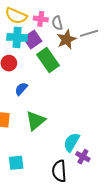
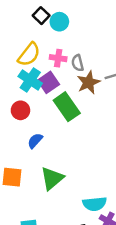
yellow semicircle: (16, 16) -> (29, 54), turned -75
cyan cross: (17, 37) -> (30, 80), turned 30
cyan semicircle: (72, 142) -> (95, 204), turned -126

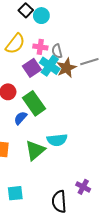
cyan cross: (30, 80) -> (50, 66), moved
green rectangle: (67, 107) -> (34, 103), moved
cyan semicircle: (95, 204) -> (57, 140), moved

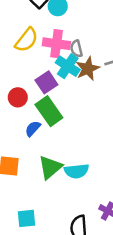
pink cross: (40, 47) -> (56, 44), size x1.5
purple square: (32, 68) -> (46, 82), moved
cyan semicircle: (57, 140) -> (76, 171), moved

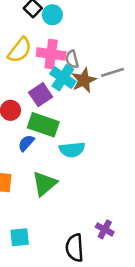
green rectangle: (49, 111) -> (43, 125), turned -36
cyan semicircle: (76, 171) -> (72, 150), moved

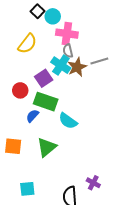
pink cross: (51, 54) -> (67, 34), moved
cyan semicircle: (72, 150) -> (68, 121), turned 42

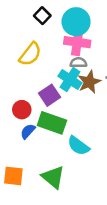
cyan circle: (53, 16) -> (76, 22), moved, size x1.5
gray semicircle: (68, 51) -> (78, 63), turned 104
blue semicircle: (32, 116) -> (28, 131), moved
green triangle: (47, 147) -> (53, 177), turned -40

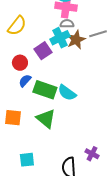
yellow semicircle: (30, 54) -> (17, 26), moved
cyan cross: (70, 80) -> (60, 38), turned 30
green rectangle: (52, 123) -> (45, 90), moved

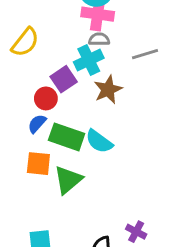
brown star: (76, 40) -> (108, 90), moved
red circle: (20, 63) -> (46, 98), moved
orange square: (13, 118) -> (38, 164), moved
green triangle: (46, 119) -> (68, 180), turned 40

